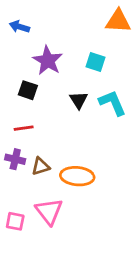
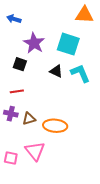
cyan square: (96, 62) -> (68, 44), size x1.6
black triangle: (79, 100) -> (56, 71), turned -32

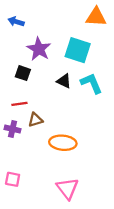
brown triangle: (29, 119) -> (35, 120), moved
pink triangle: (35, 151) -> (67, 188), moved

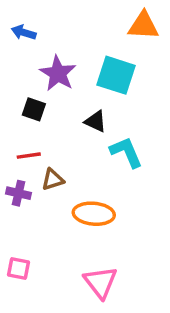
cyan L-shape: (91, 83) -> (126, 152), moved

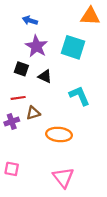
blue arrow: (24, 32) -> (30, 20), moved
black triangle: (95, 121) -> (45, 76), moved
purple cross: (18, 193) -> (12, 122), turned -32

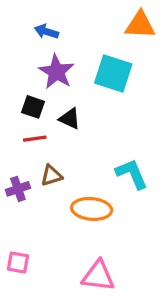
cyan L-shape: (79, 96) -> (132, 174), moved
red line: (18, 98) -> (35, 139), moved
pink triangle: (63, 178) -> (98, 276), turned -45

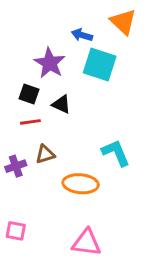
orange triangle: (140, 25) -> (123, 22), turned 40
blue arrow: (46, 32) -> (82, 35), moved

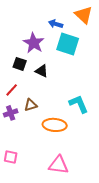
red line: (30, 122) -> (12, 90), moved, turned -40

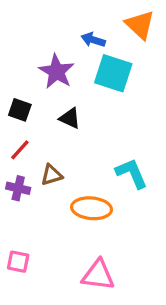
black square: (20, 64) -> (20, 110), moved
purple cross: (11, 113) -> (18, 188), turned 32

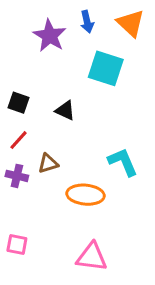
blue arrow: (93, 40) -> (87, 22), moved, turned -120
purple star: (57, 72) -> (50, 36), moved

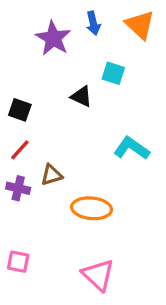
cyan square: (106, 68) -> (113, 73), size x0.6
black triangle: (65, 110) -> (82, 97), moved
cyan L-shape: (123, 162) -> (132, 148), moved, turned -32
pink triangle: (92, 257) -> (98, 275), turned 36

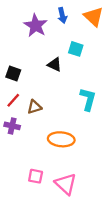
cyan L-shape: (132, 148) -> (88, 99), turned 70
brown triangle: (52, 175) -> (34, 107), moved
pink square: (18, 262) -> (36, 176), moved

